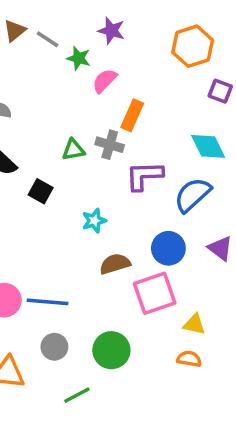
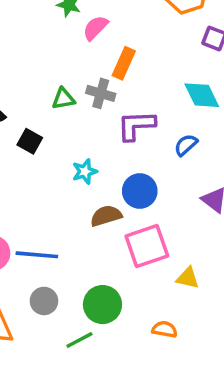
blue semicircle: (193, 195) -> (186, 145), size x0.6
blue circle: (168, 248) -> (140, 191), moved
orange semicircle: (189, 359) -> (165, 329), moved
green line: (77, 395) -> (79, 340), moved

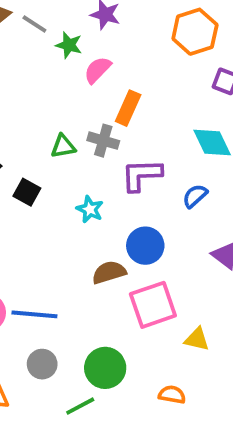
cyan star: (85, 171) -> (90, 209), moved, turned -30

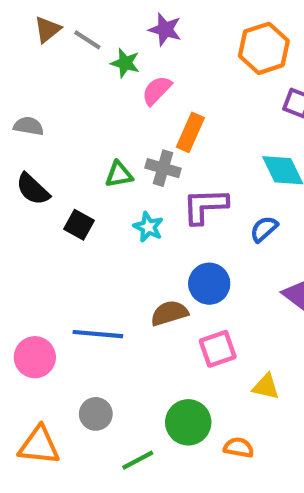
cyan star: (90, 209) -> (148, 227), moved
pink square: (153, 305) -> (218, 349), size x0.7
blue line: (34, 314) -> (98, 334), moved
green circle: (105, 368) -> (188, 422), moved

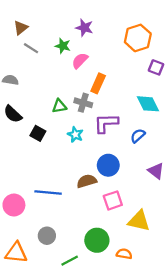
gray line: (87, 40) -> (31, 48), moved
yellow triangle: (266, 387) -> (139, 221), size x1.5

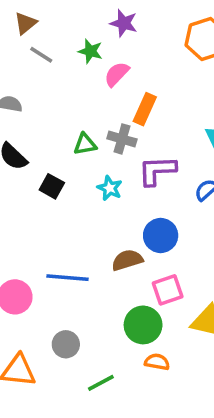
green circle: (97, 240) -> (143, 325), moved
orange semicircle: (124, 254) -> (157, 362), moved

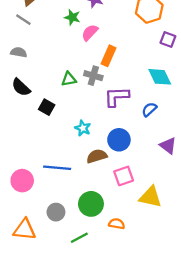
gray line: (41, 55) -> (23, 20), moved
cyan star: (110, 188) -> (83, 128), moved
green circle: (143, 325) -> (91, 204), moved

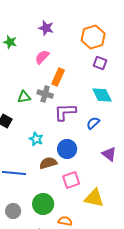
green star: (72, 17) -> (10, 42), moved
purple square: (168, 39) -> (100, 63), moved

